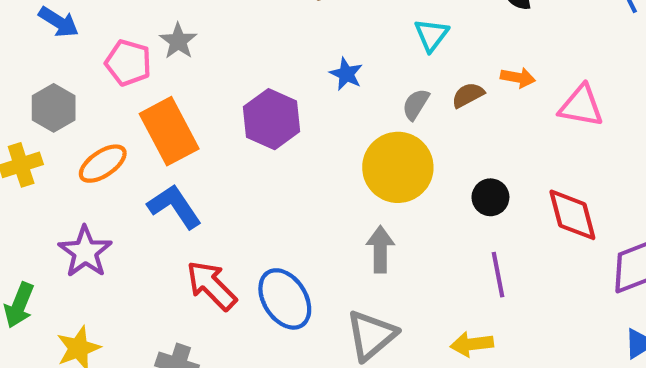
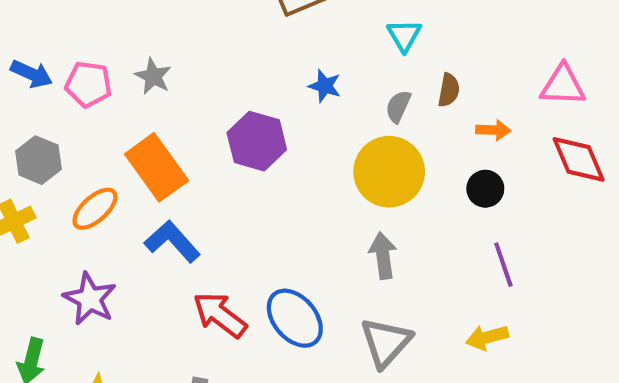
pink pentagon: (128, 63) -> (88, 84), moved
orange arrow: (518, 78) -> (493, 130), moved
brown semicircle: (468, 95) -> (449, 90), turned 136
red diamond: (572, 215) -> (579, 159), moved

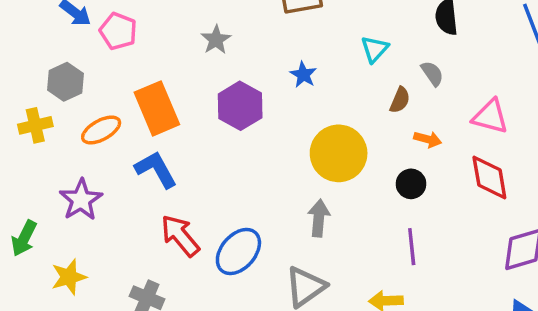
gray star: (153, 76) -> (216, 40), moved
gray semicircle: (398, 106) -> (432, 73), moved, turned 108
blue ellipse: (295, 318) -> (238, 251), turned 69

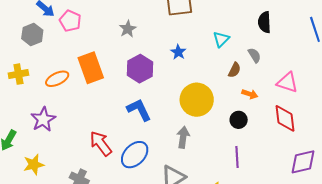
gray hexagon: (65, 82) -> (32, 34), moved
blue L-shape: (156, 169) -> (139, 110), moved

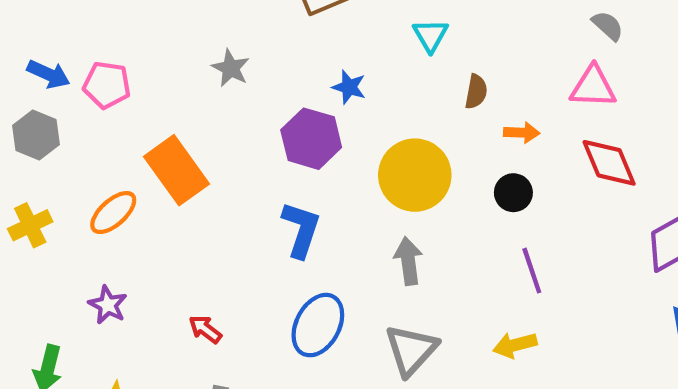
gray semicircle: (254, 55) -> (608, 26), moved
purple hexagon: (140, 69) -> (311, 139), moved
blue L-shape: (139, 110) -> (301, 230), turned 60
purple star: (43, 119) -> (108, 305), size x0.7
red arrow: (101, 143) -> (205, 329), moved, size x0.6

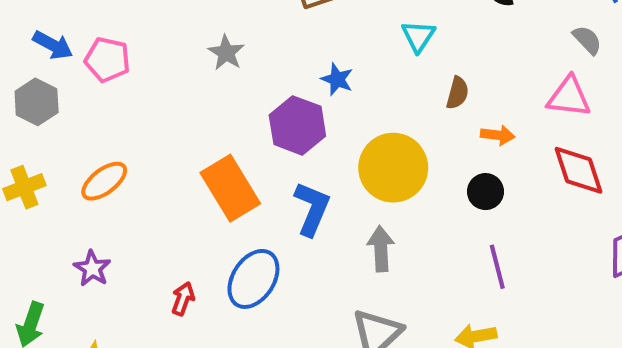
orange rectangle: (176, 170) -> (230, 188), moved
blue L-shape: (301, 230) -> (312, 209), moved
blue ellipse: (318, 325) -> (253, 279), moved
red arrow: (205, 329) -> (183, 299), turned 68

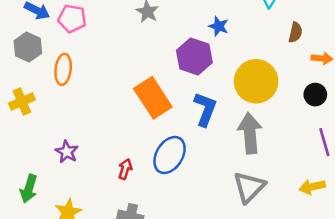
orange ellipse: (104, 181) -> (63, 69), moved, turned -44
gray arrow: (381, 249) -> (250, 133), size x1.4

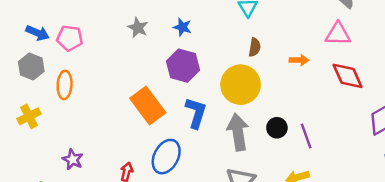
blue star: (219, 26) -> (182, 27), moved
brown semicircle: (295, 32) -> (255, 47), moved
black circle: (315, 95) -> (277, 128), moved

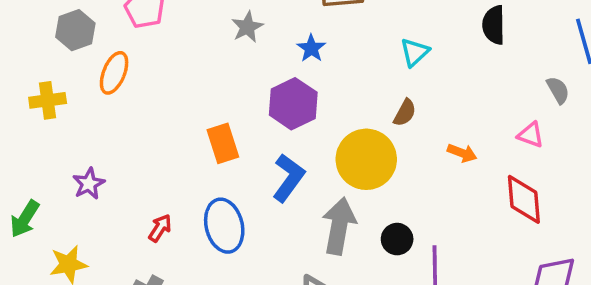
pink triangle: (338, 34) -> (531, 135), size x0.7
orange rectangle: (148, 105) -> (223, 143), size x0.7
blue ellipse: (166, 157) -> (224, 226), turned -60

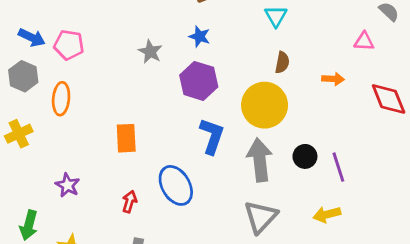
gray star: (247, 27) -> (150, 52), moved
pink triangle: (531, 135) -> (364, 41), moved
orange rectangle: (223, 143) -> (126, 138), moved, turned 32

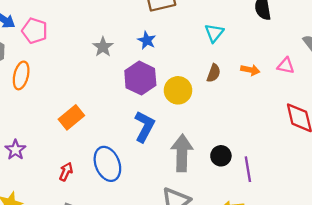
orange arrow: (333, 79) -> (250, 70), moved
yellow circle: (265, 105) -> (178, 90), moved, size x0.7
orange rectangle: (126, 138) -> (71, 117), turned 45

